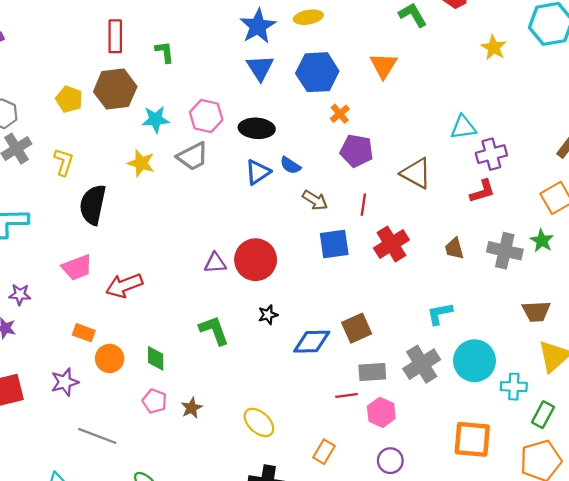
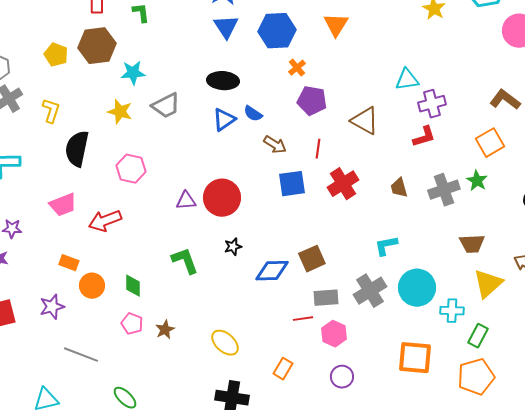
pink hexagon: (206, 116) -> (131, 169), moved
gray cross: (505, 251) -> (444, 190), turned -32

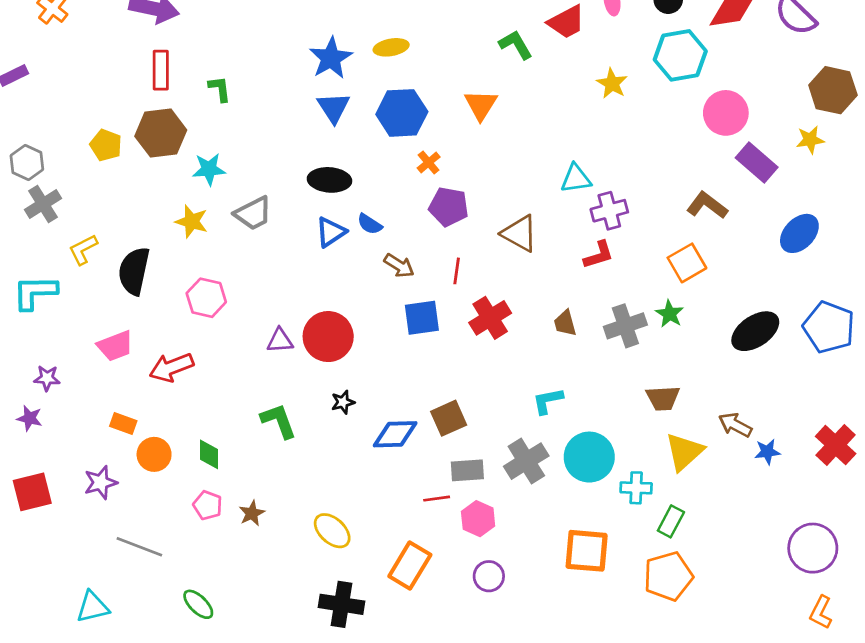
yellow L-shape: (51, 111) -> (83, 250), moved, turned -135
orange rectangle: (283, 369) -> (410, 566), size x1.6

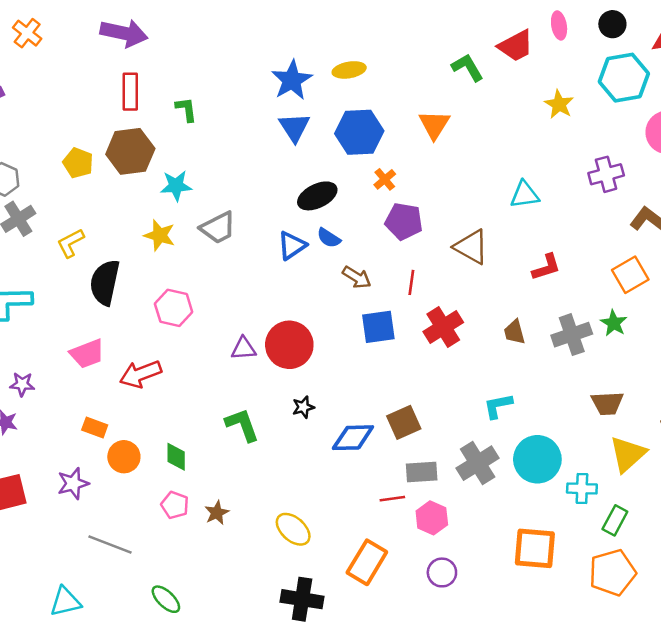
black ellipse: (329, 180) -> (317, 196), moved, turned -30
purple cross: (609, 211) -> (606, 174), moved
yellow L-shape: (83, 250) -> (70, 243), moved

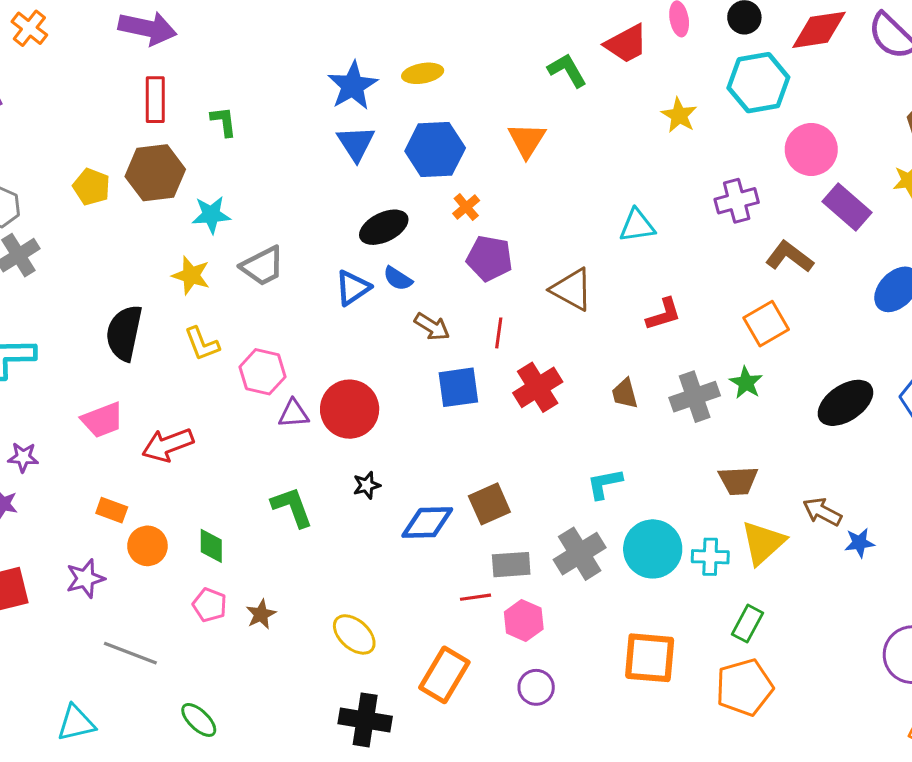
yellow L-shape: (70, 243) -> (202, 344), moved, turned -84
pink hexagon: (174, 308) -> (263, 372), moved
cyan cross: (582, 489) -> (710, 557), moved

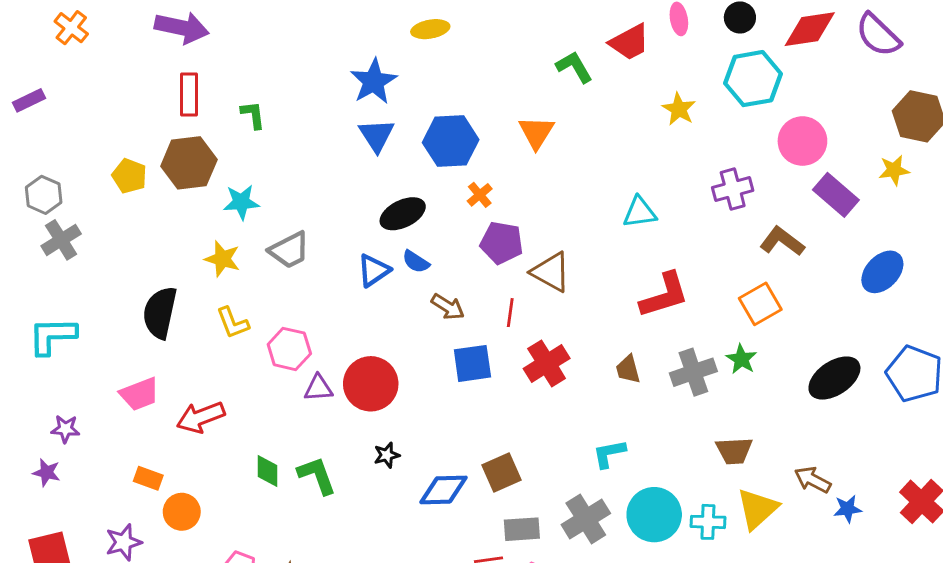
yellow ellipse: (423, 73) -> (430, 29), moved
brown triangle: (572, 289) -> (551, 272), moved
red L-shape: (664, 314) -> (664, 295), size x1.5
green diamond: (211, 546) -> (267, 471), moved

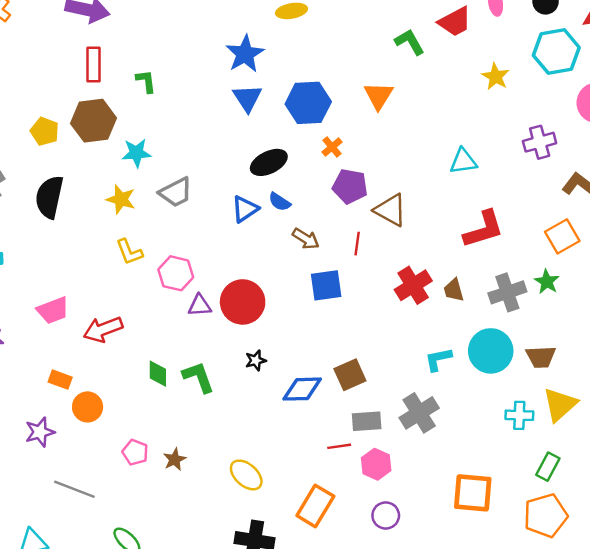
black semicircle: (160, 313) -> (49, 197), moved
red cross: (547, 363) -> (413, 285), moved
cyan circle: (654, 515) -> (491, 351), moved

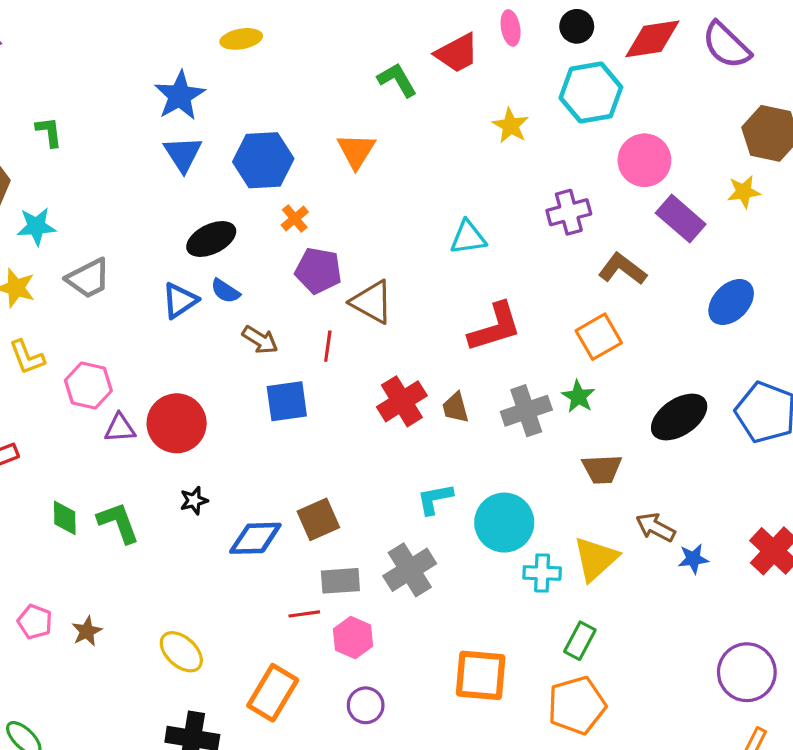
cyan circle: (491, 351) -> (504, 523), moved
brown trapezoid: (541, 357) -> (602, 469), moved

